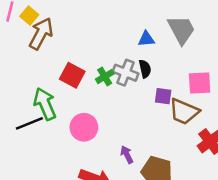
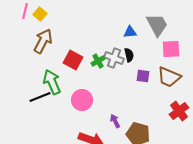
brown arrow: (41, 34) -> (43, 41), moved
pink square: (200, 83) -> (171, 49), moved
brown trapezoid: (184, 112) -> (169, 77), moved

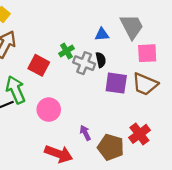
green cross: (98, 61) -> (66, 51), moved
purple square: (143, 76) -> (116, 83), size x1.5
red cross: (179, 111) -> (139, 134), moved

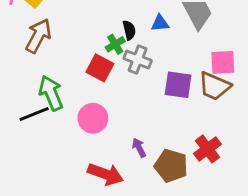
pink square: (147, 53) -> (223, 62), moved
black semicircle: (101, 60) -> (129, 30), moved
red square: (39, 65) -> (100, 68), moved

